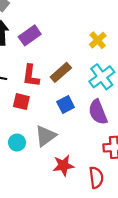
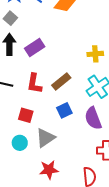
yellow cross: (98, 40) -> (95, 54), turned 35
red square: (21, 102) -> (26, 115), moved
red star: (63, 165) -> (49, 170), moved

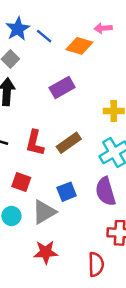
purple rectangle: (35, 47) -> (62, 87), moved
blue square: (64, 110) -> (67, 192), moved

